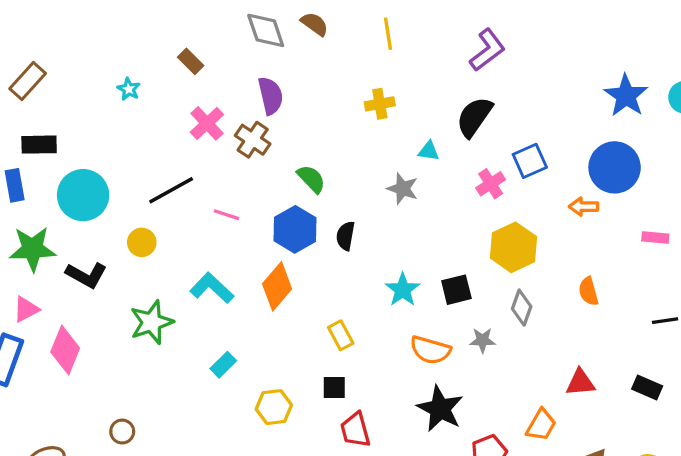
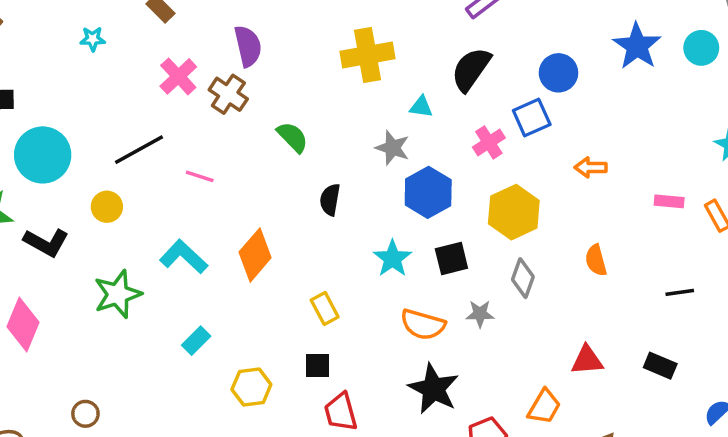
cyan star: (129, 89) -> (93, 39), turned -30
yellow cross: (380, 104) -> (367, 55), size x1.6
blue circle: (615, 167) -> (558, 73), moved, size x0.7
blue hexagon: (295, 229) -> (428, 192), moved

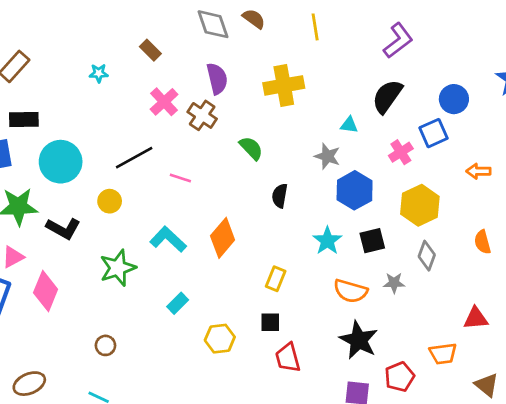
yellow cross: (367, 55) -> (284, 85), moved
yellow rectangle: (325, 308) -> (276, 279), turned 50
orange trapezoid: (544, 407) -> (443, 354), turned 52
brown circle: (85, 414) -> (105, 345), moved

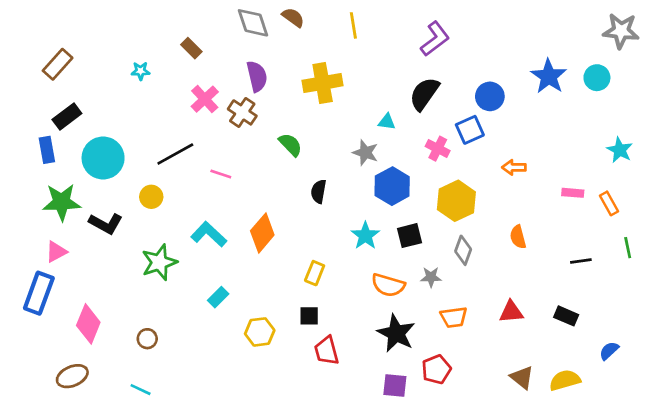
black rectangle: (24, 120) -> (67, 116), turned -36
pink cross: (401, 152) -> (438, 149), turned -30
pink diamond: (46, 291) -> (88, 324), moved
orange trapezoid: (443, 354) -> (454, 317), moved

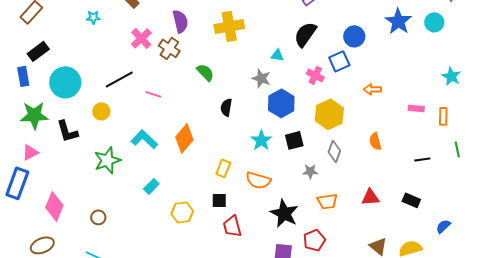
orange rectangle: (609, 203) -> (443, 116), turned 30
black L-shape: (106, 224) -> (67, 131), turned 45
orange semicircle: (388, 285) -> (258, 180), moved

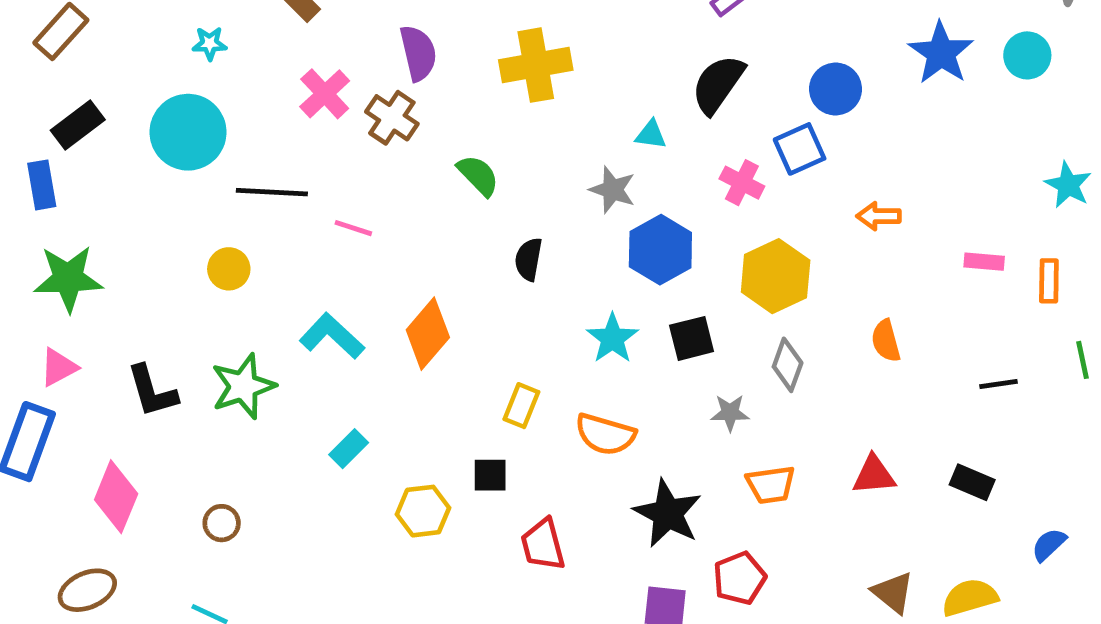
black line: (119, 79) -> (272, 192), turned 32
cyan circle: (65, 82) -> (188, 132), moved
black L-shape: (67, 131) -> (152, 391), moved
black square: (219, 200) -> (490, 475), moved

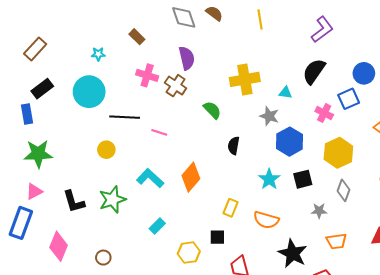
yellow cross: (536, 65) -> (245, 79), moved
pink cross: (325, 94) -> (147, 75), turned -30

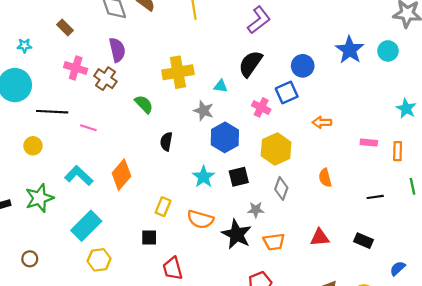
cyan rectangle: (157, 226) -> (86, 226), size x1.8
yellow hexagon: (189, 252) -> (99, 260), moved
black star: (293, 253) -> (237, 234), moved

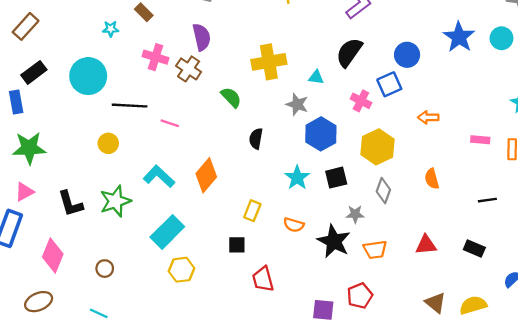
cyan star: (24, 46) -> (111, 29), moved
orange semicircle: (200, 219) -> (294, 225), size x0.7

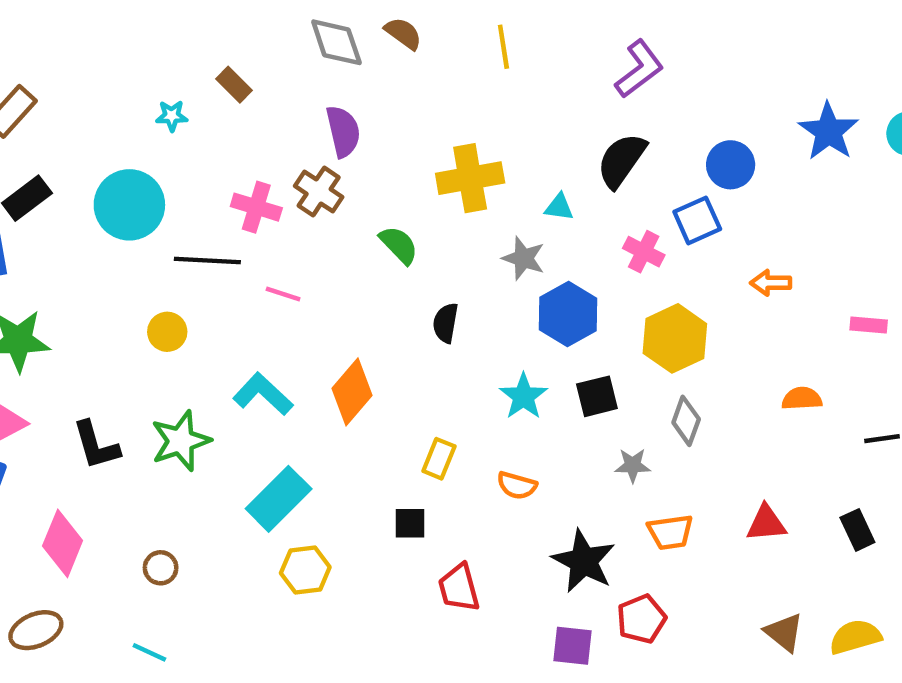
pink cross: (155, 57) -> (256, 207), moved
orange semicircle: (432, 179) -> (802, 399), moved, turned 102
black star: (334, 241) -> (584, 561), moved
black rectangle: (474, 248) -> (857, 530), turned 42

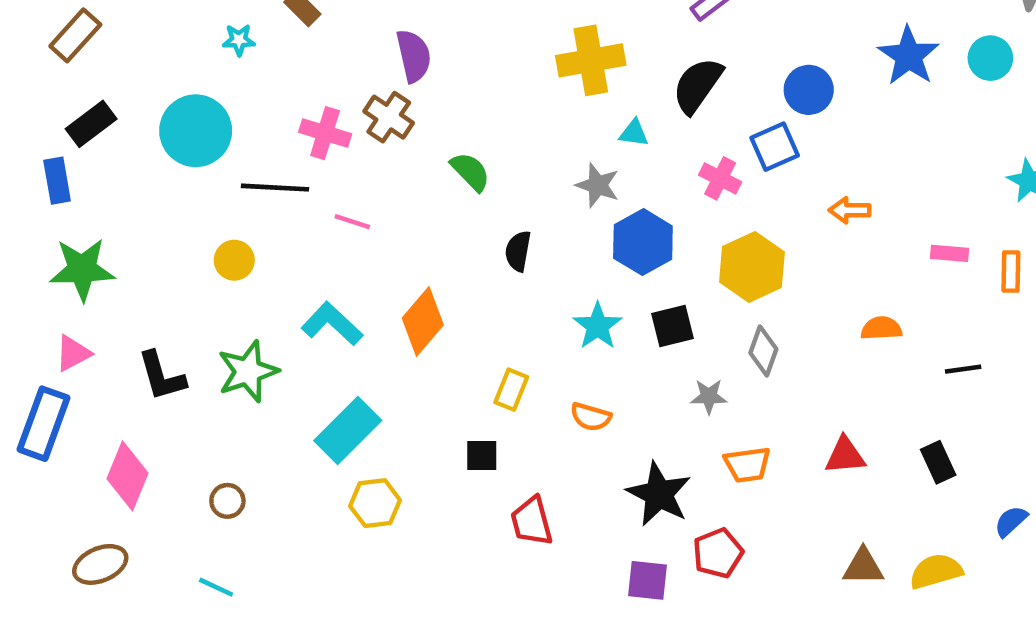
yellow cross: (470, 178) -> (591, 60), moved
brown triangle: (784, 632) -> (863, 567), turned -39

